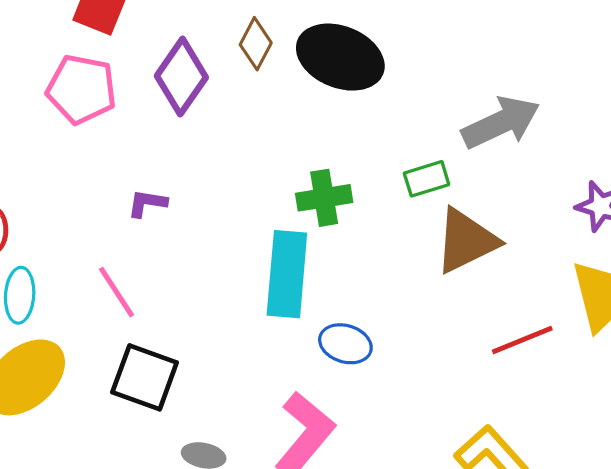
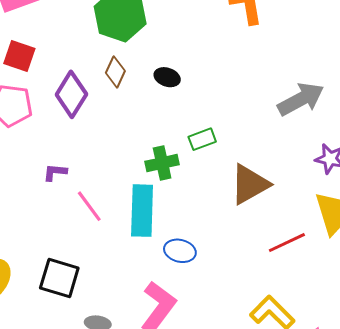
black ellipse: (340, 57) -> (167, 77), size x0.5
gray arrow: (501, 123) -> (301, 99), moved
green rectangle: (427, 179) -> (202, 139), moved
pink line: (117, 292) -> (89, 206), moved

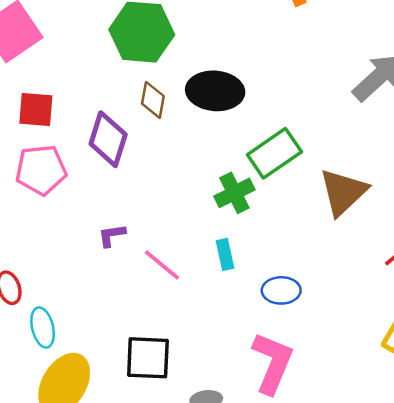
black ellipse: (167, 77) -> (215, 91), size x1.8
green rectangle: (202, 139) -> (274, 153), size x1.6
cyan rectangle: (142, 211) -> (225, 254), size x0.5

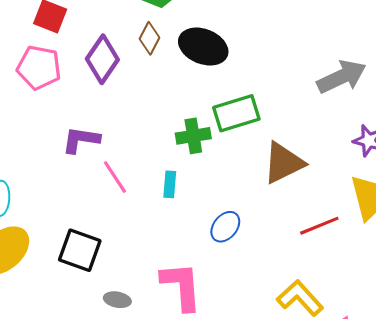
purple L-shape: (112, 235) -> (81, 140), size x1.5
blue ellipse: (281, 290) -> (225, 227), moved, turned -68
pink L-shape: (272, 363) -> (181, 286), turned -44

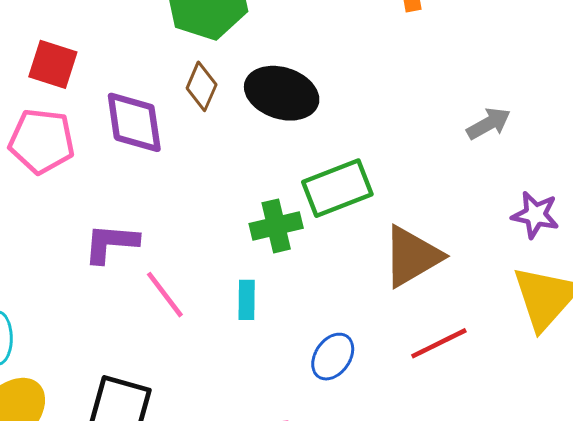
purple diamond: (102, 59) -> (134, 122), turned -39
gray arrow: (342, 77) -> (489, 124), size x0.6
red line: (319, 226) -> (439, 343), moved

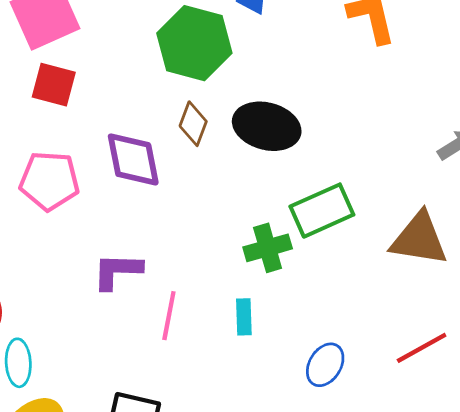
red square: (53, 64) -> (54, 85), moved
brown triangle: (412, 256) -> (419, 239), moved, turned 42
pink line: (165, 295) -> (169, 316), turned 51

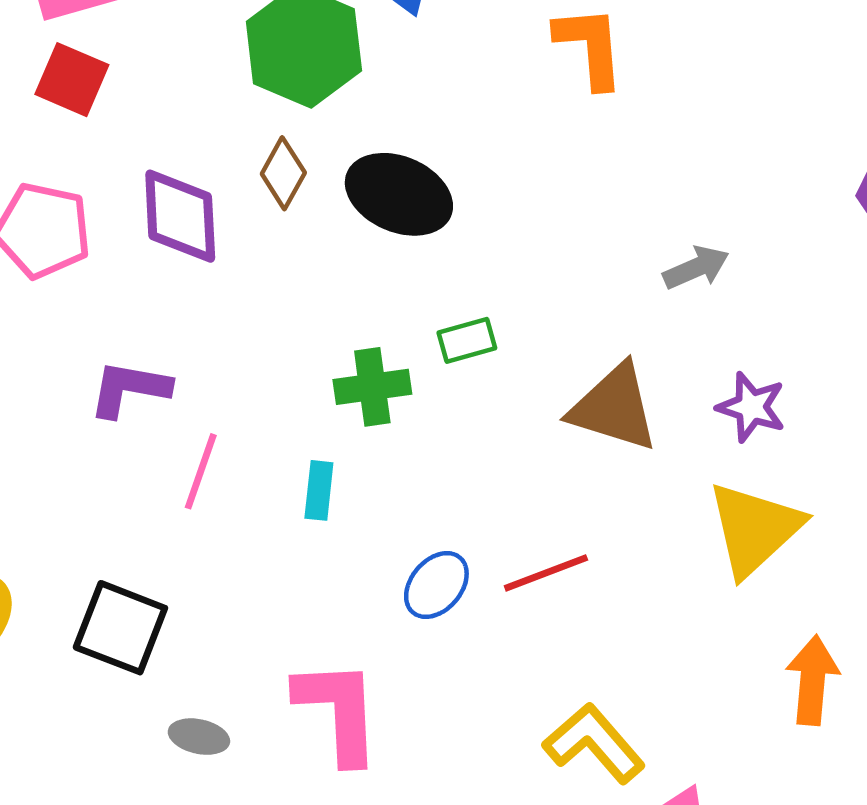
green rectangle: (322, 211) -> (467, 340), size x0.6
red line: (422, 348) -> (546, 573), moved

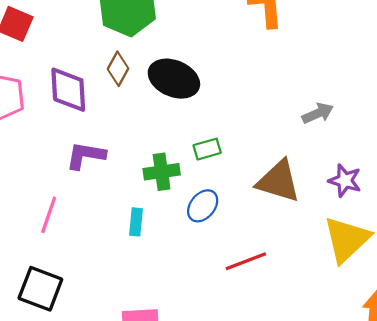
purple L-shape: (129, 389) -> (86, 155), moved
pink line: (201, 471) -> (49, 215), moved
blue ellipse: (436, 585) -> (203, 206), moved

